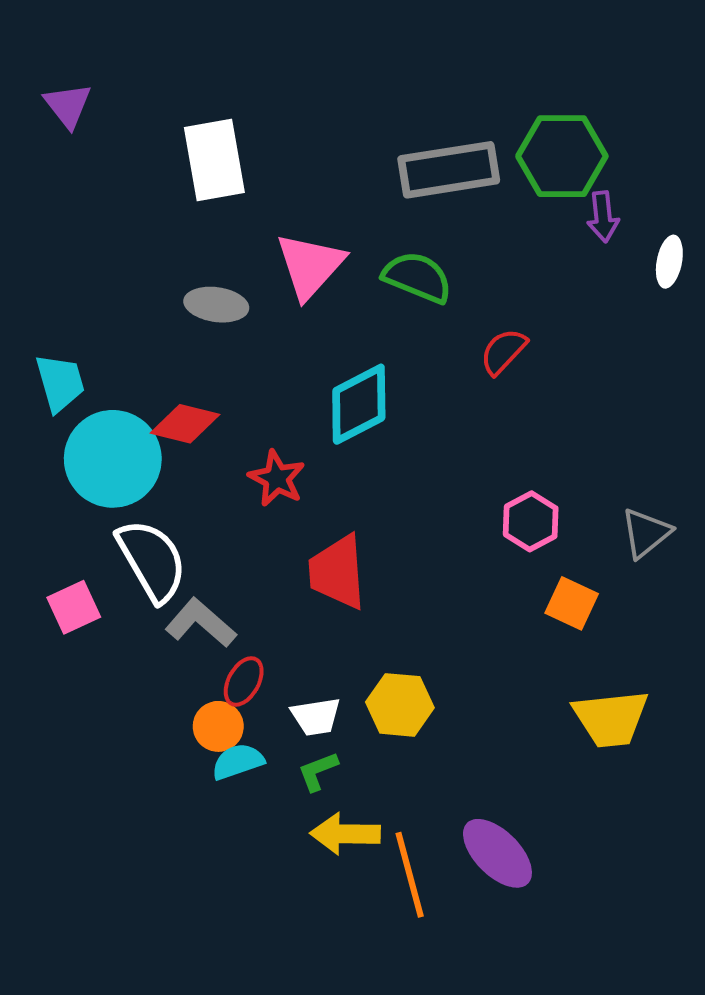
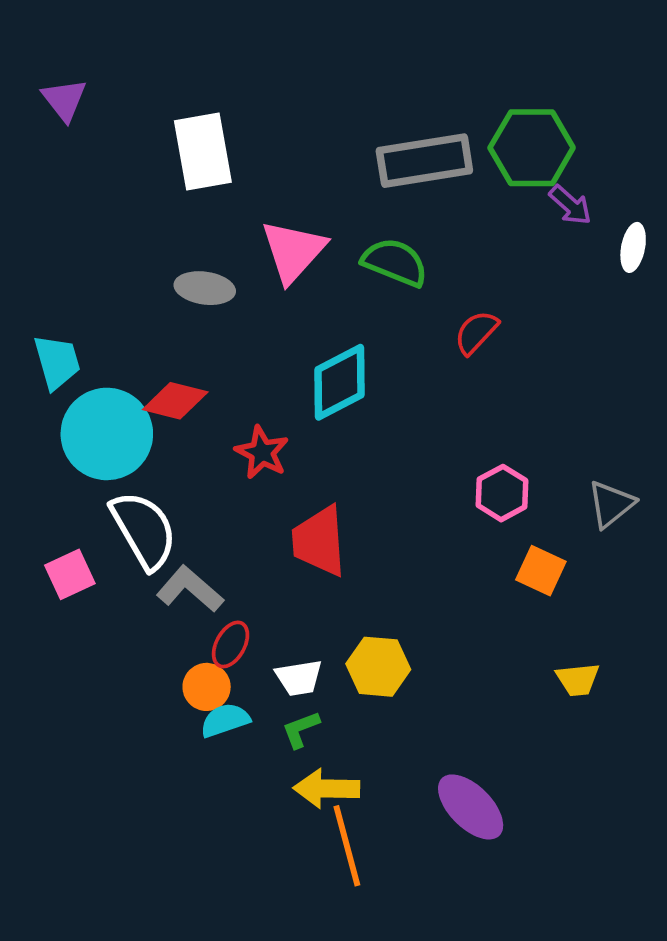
purple arrow: (603, 217) -> (570, 205), turned -42
yellow trapezoid: (611, 719) -> (578, 680), size x0.6
orange line: (410, 875) -> (347, 846), moved

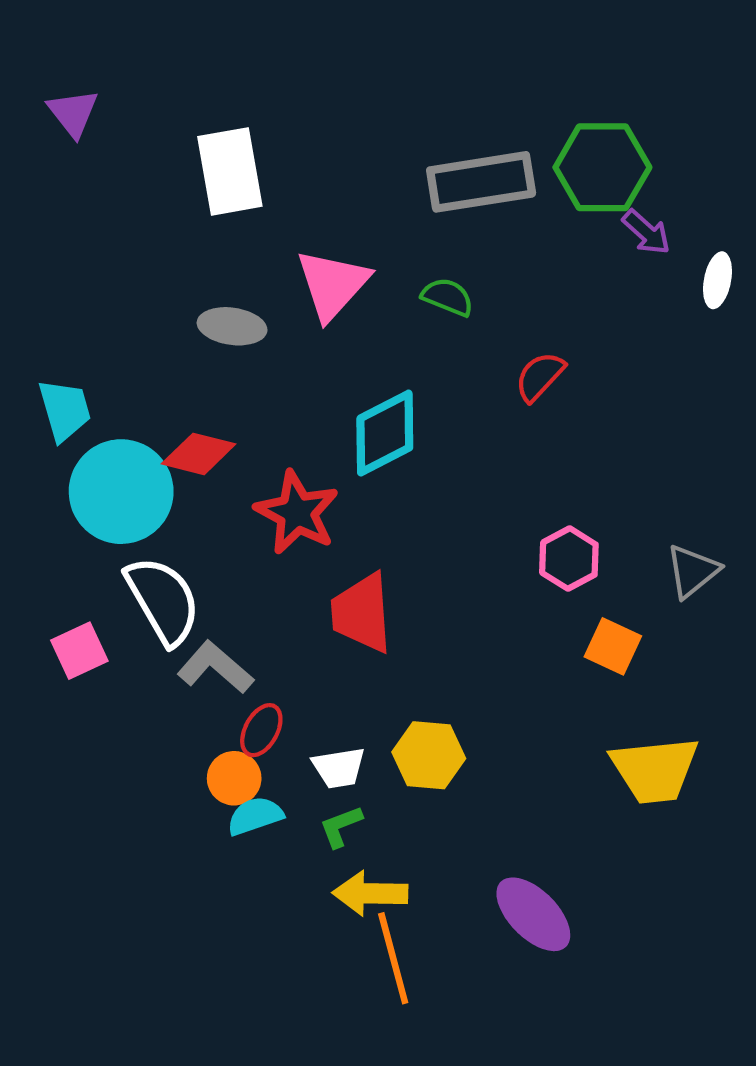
green semicircle: (395, 262) -> (448, 297), size x0.7
red star: (262, 452) -> (297, 513), size x1.4
yellow trapezoid: (578, 680) -> (655, 770), size x1.8

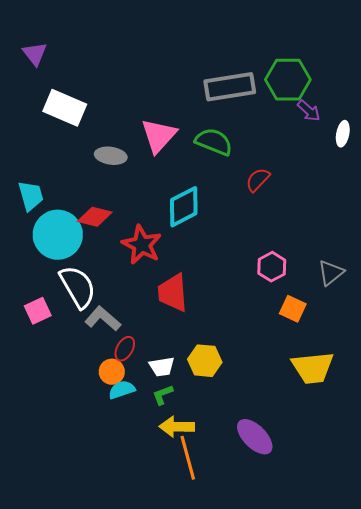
white rectangle: (230, 171) -> (65, 108), moved, turned -57
green semicircle: (448, 297) -> (214, 142), size x1.5

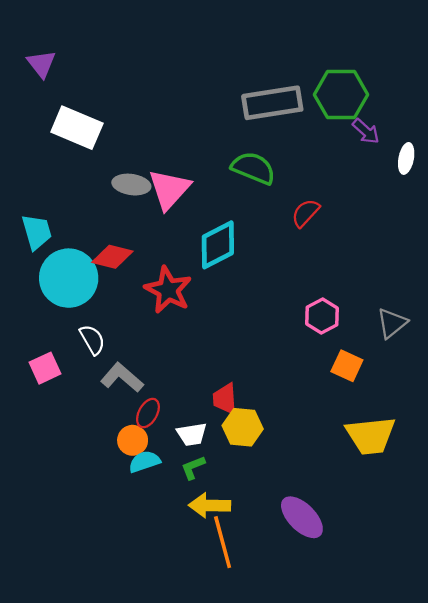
pink triangle: (159, 136) -> (169, 189), moved
white semicircle: (78, 287) -> (92, 340), size x0.6
red trapezoid: (173, 293) -> (225, 399), moved, size x0.7

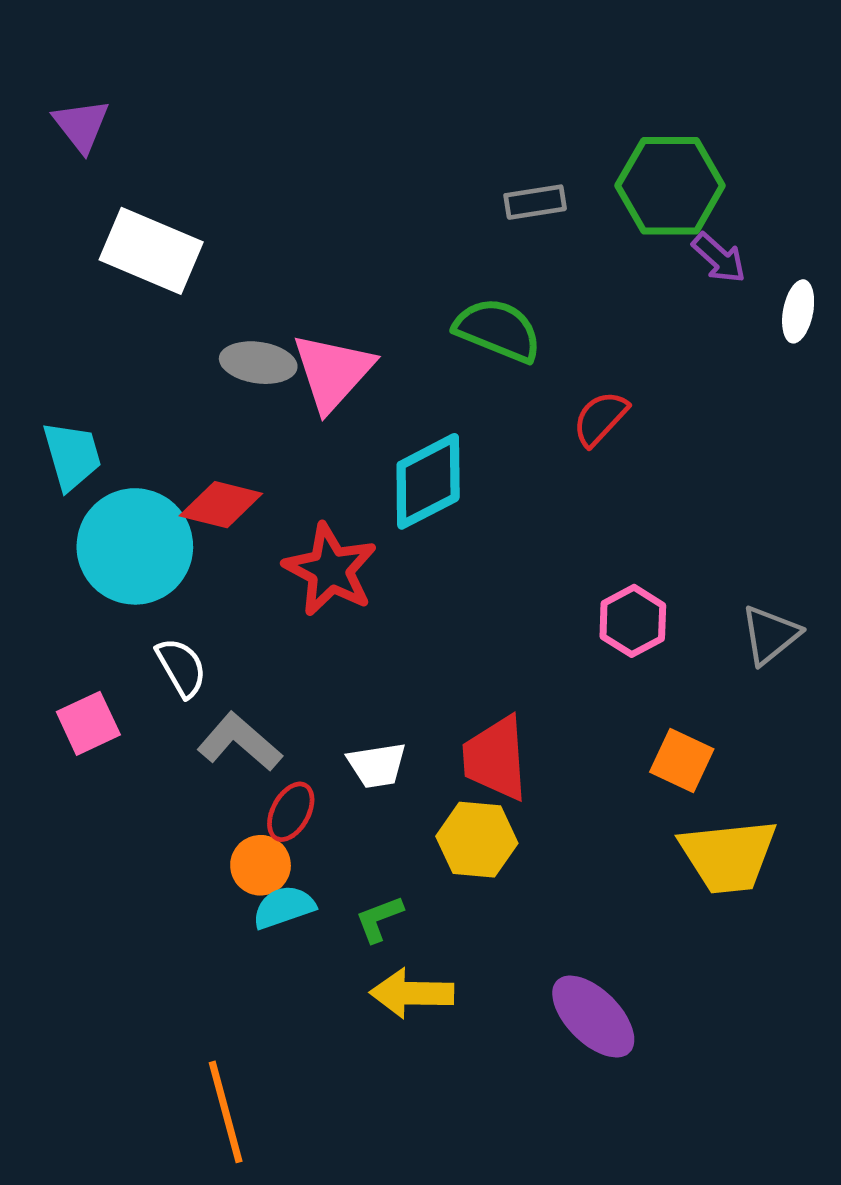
gray rectangle: (272, 103) -> (535, 202), size x0.5
orange square: (347, 366) -> (682, 761), moved
red trapezoid: (225, 399) -> (496, 758), moved, size x1.4
white trapezoid: (192, 434) -> (377, 765), moved
orange line: (223, 542) -> (226, 1112), moved

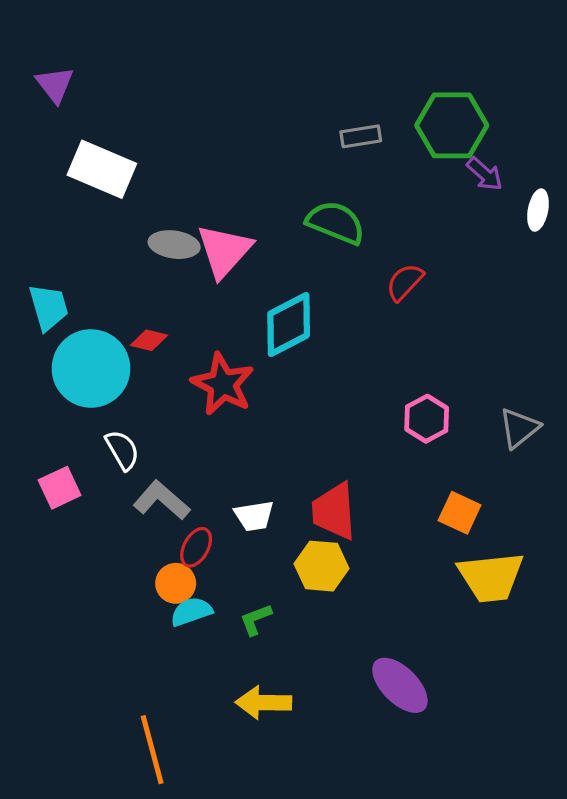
red diamond: (221, 505) -> (149, 340), size x0.7
yellow arrow: (412, 993) -> (264, 703), moved

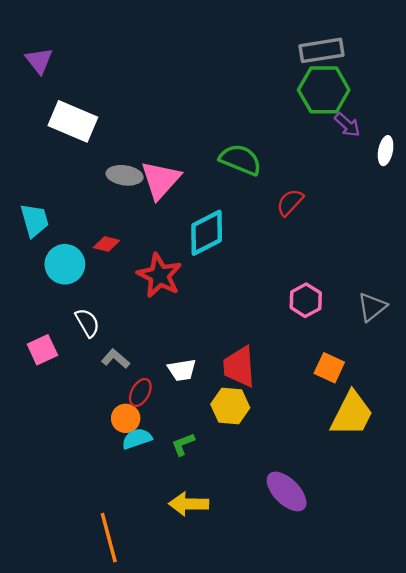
gray rectangle: (361, 136) -> (321, 50), moved, size x1.5
cyan circle: (91, 368) -> (65, 264), size x0.7
gray L-shape: (162, 500) -> (116, 359), size x0.7
yellow trapezoid: (491, 577) -> (352, 414), turned -57

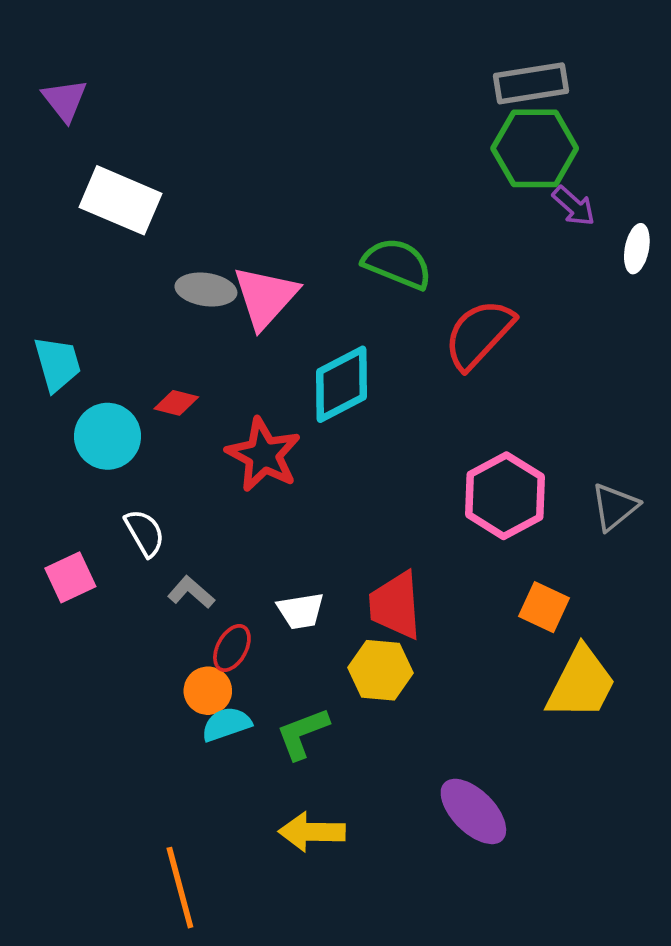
red semicircle: (290, 202) -> (479, 334), size x1.6
pink hexagon: (306, 300) -> (505, 496), size x1.5
green L-shape: (183, 444) -> (303, 733), size x1.4

